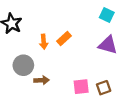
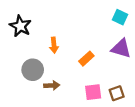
orange rectangle: (64, 38) -> (86, 59), moved

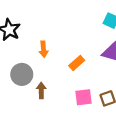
brown arrow: (52, 85) -> (41, 90), turned -88

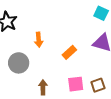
brown arrow: (41, 90) -> (43, 87), moved

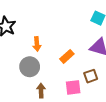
gray circle: (19, 63) -> (30, 67), moved
brown square: (98, 85) -> (91, 76), moved

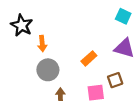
orange arrow: (37, 44) -> (42, 44), moved

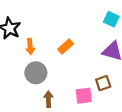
orange rectangle: (89, 58) -> (66, 47), moved

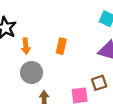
orange rectangle: (66, 47) -> (61, 46), turned -35

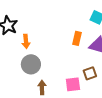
orange rectangle: (61, 46) -> (77, 38), moved

